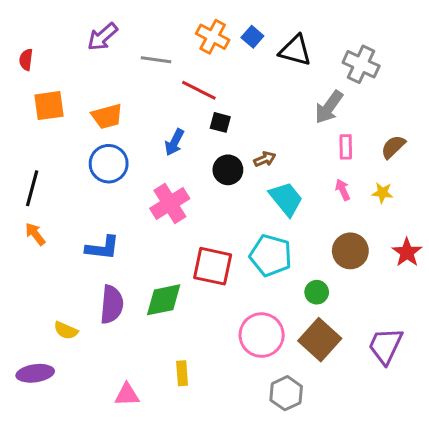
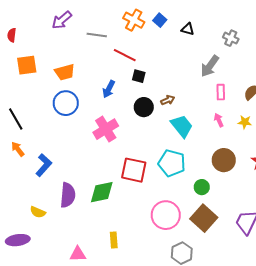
black triangle: (295, 50) -> (188, 29), size x0.6
gray cross: (361, 64) -> (231, 38), size x0.7
black line: (32, 188) -> (16, 119), turned -45
blue L-shape: (103, 248) -> (44, 165), moved, turned -55

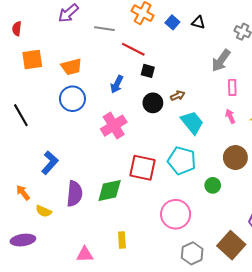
blue square: (160, 20) -> (172, 22), moved
orange arrow: (18, 149) -> (23, 193), moved
brown square: (204, 218) -> (231, 245), moved

